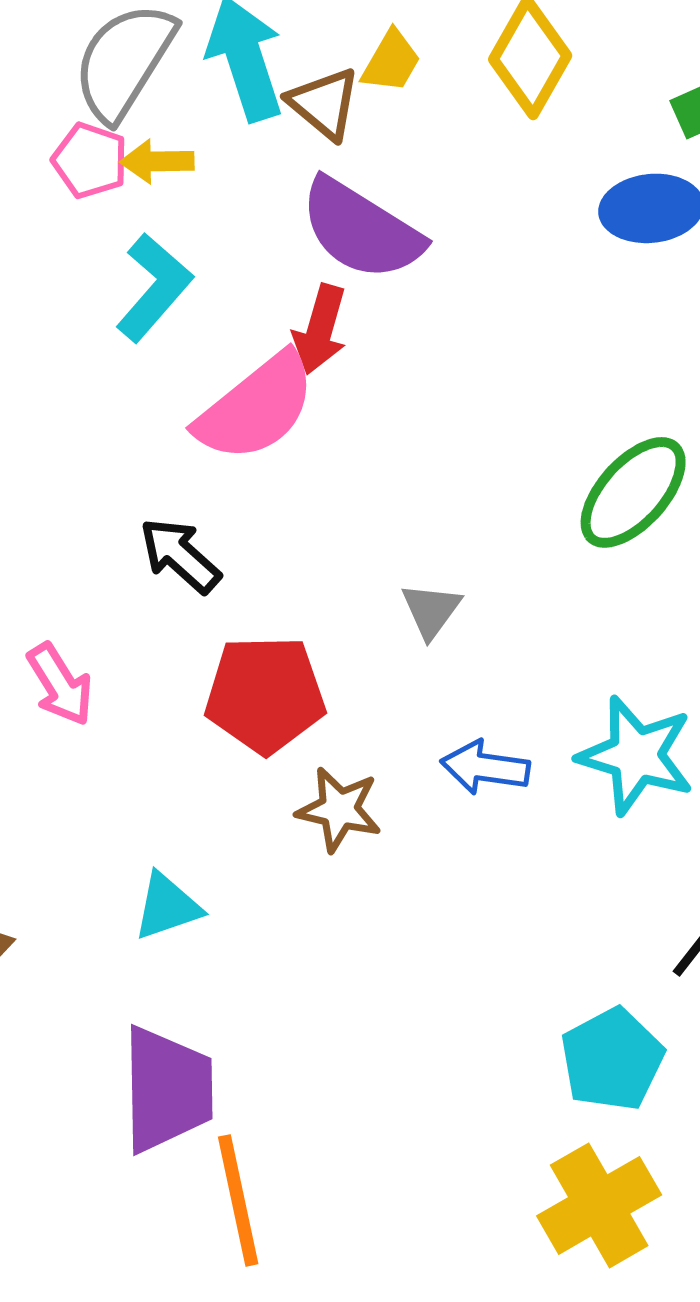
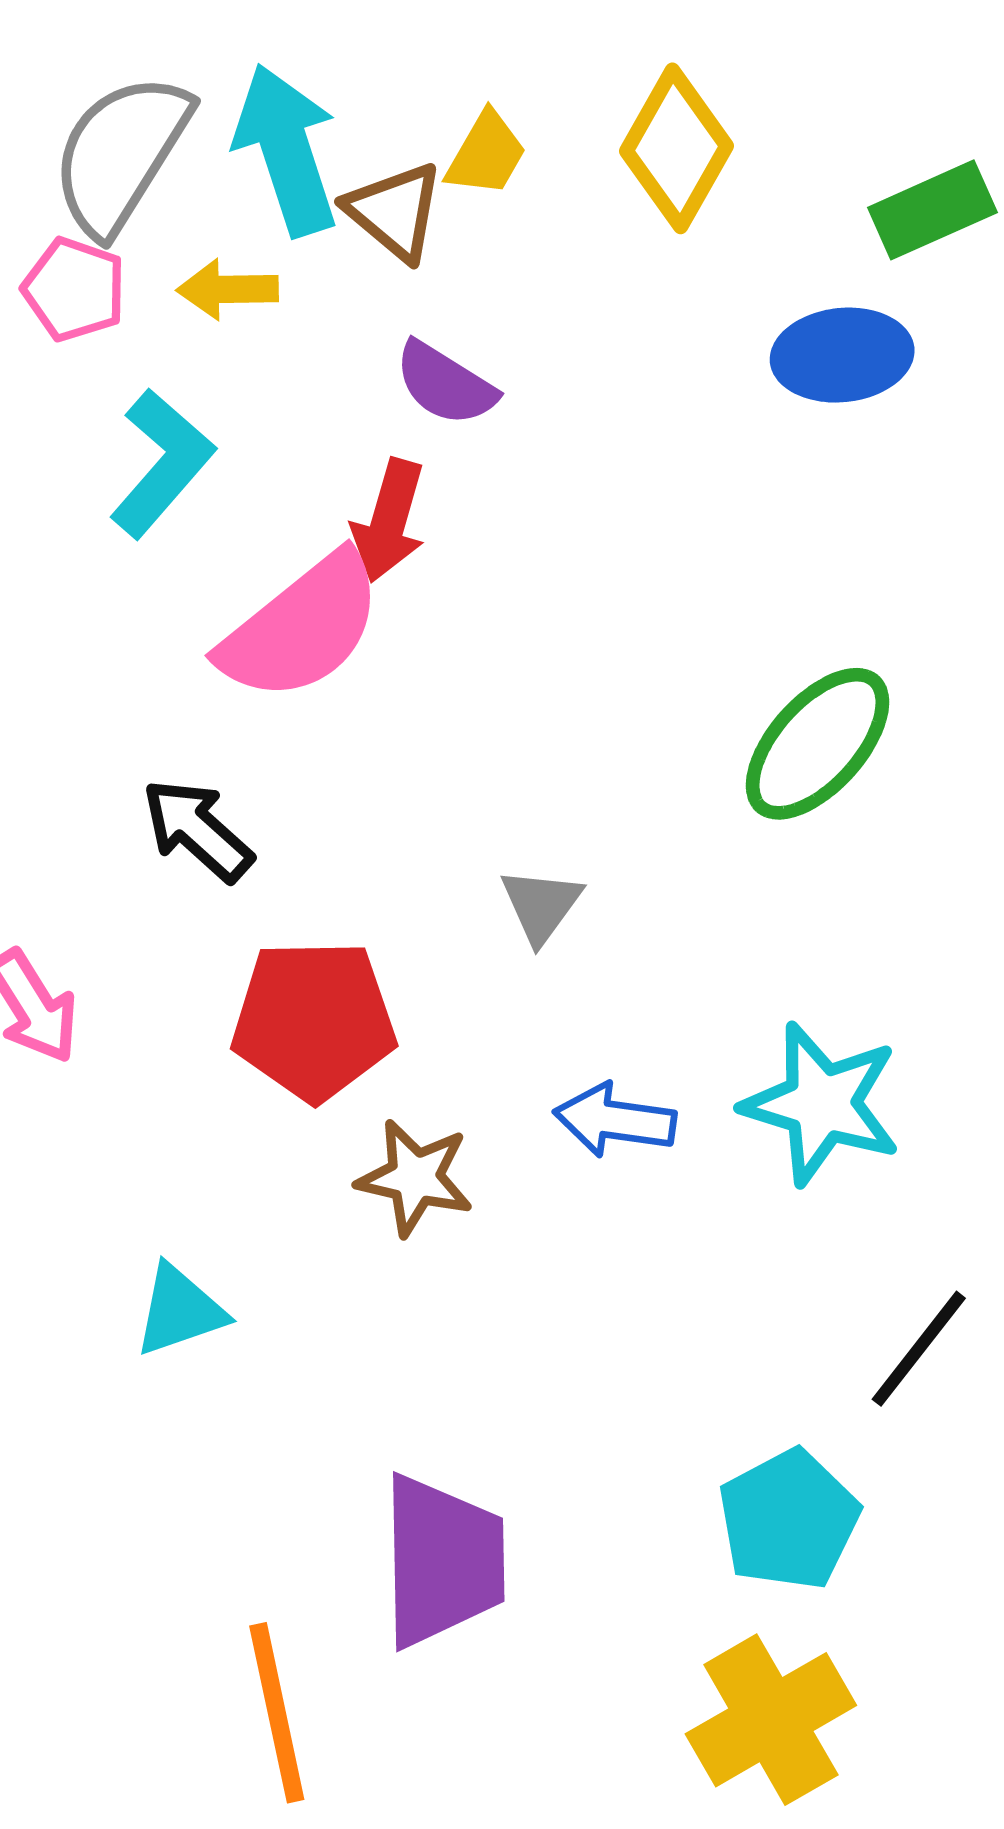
yellow arrow: (157, 161) -> (228, 289), moved
purple semicircle: (361, 229) -> (445, 384), size x0.6
purple trapezoid: (167, 1089) -> (442, 1561), moved

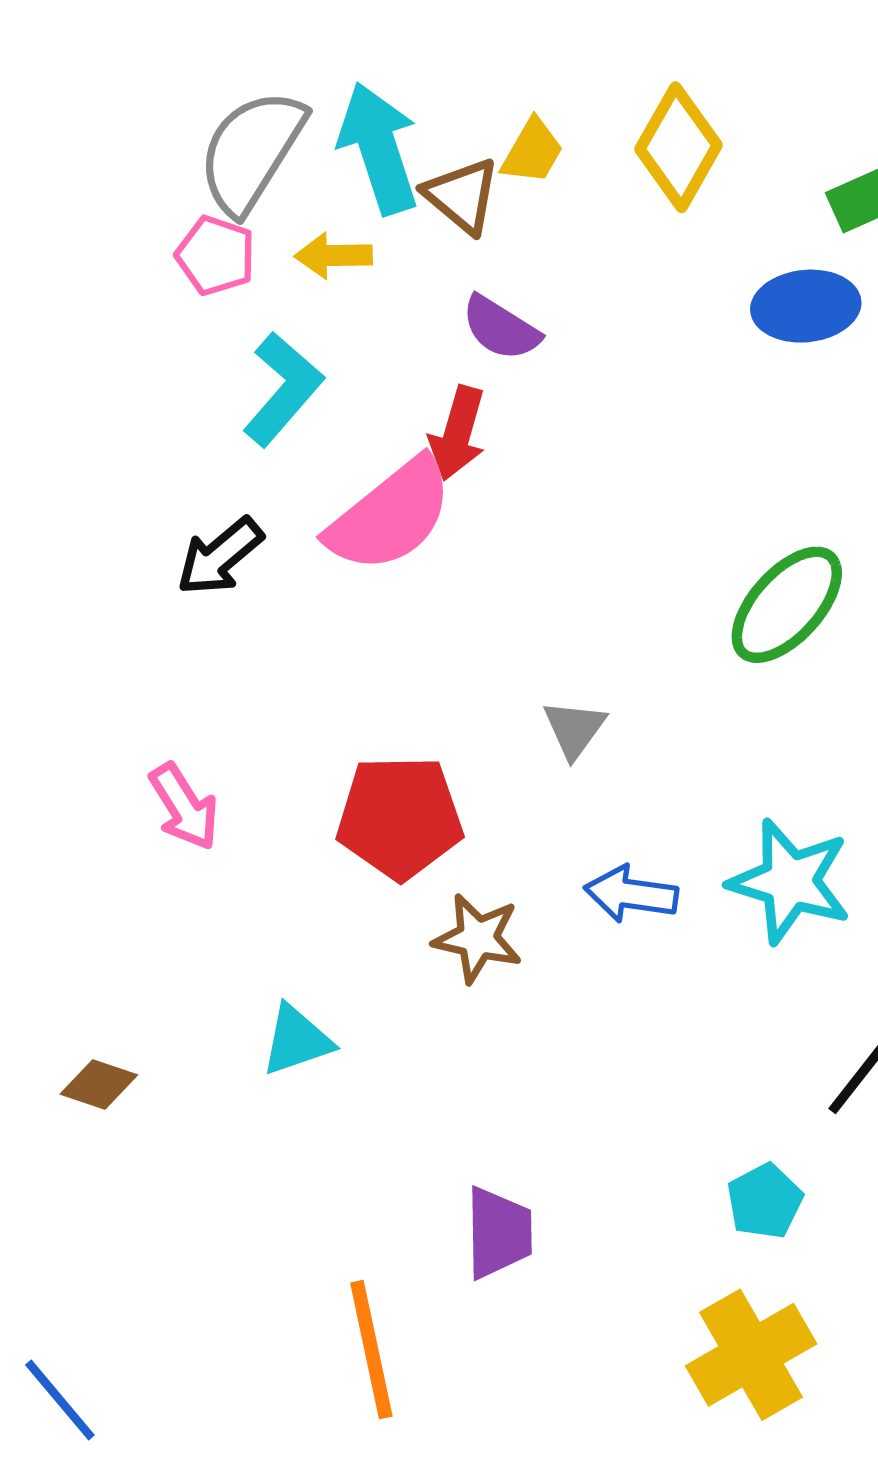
black arrow: (197, 830) -> (220, 556), moved, turned -82
cyan pentagon: (789, 1520) -> (765, 1201), size x0.7
purple trapezoid: (442, 1561) -> (499, 1233), size x0.7

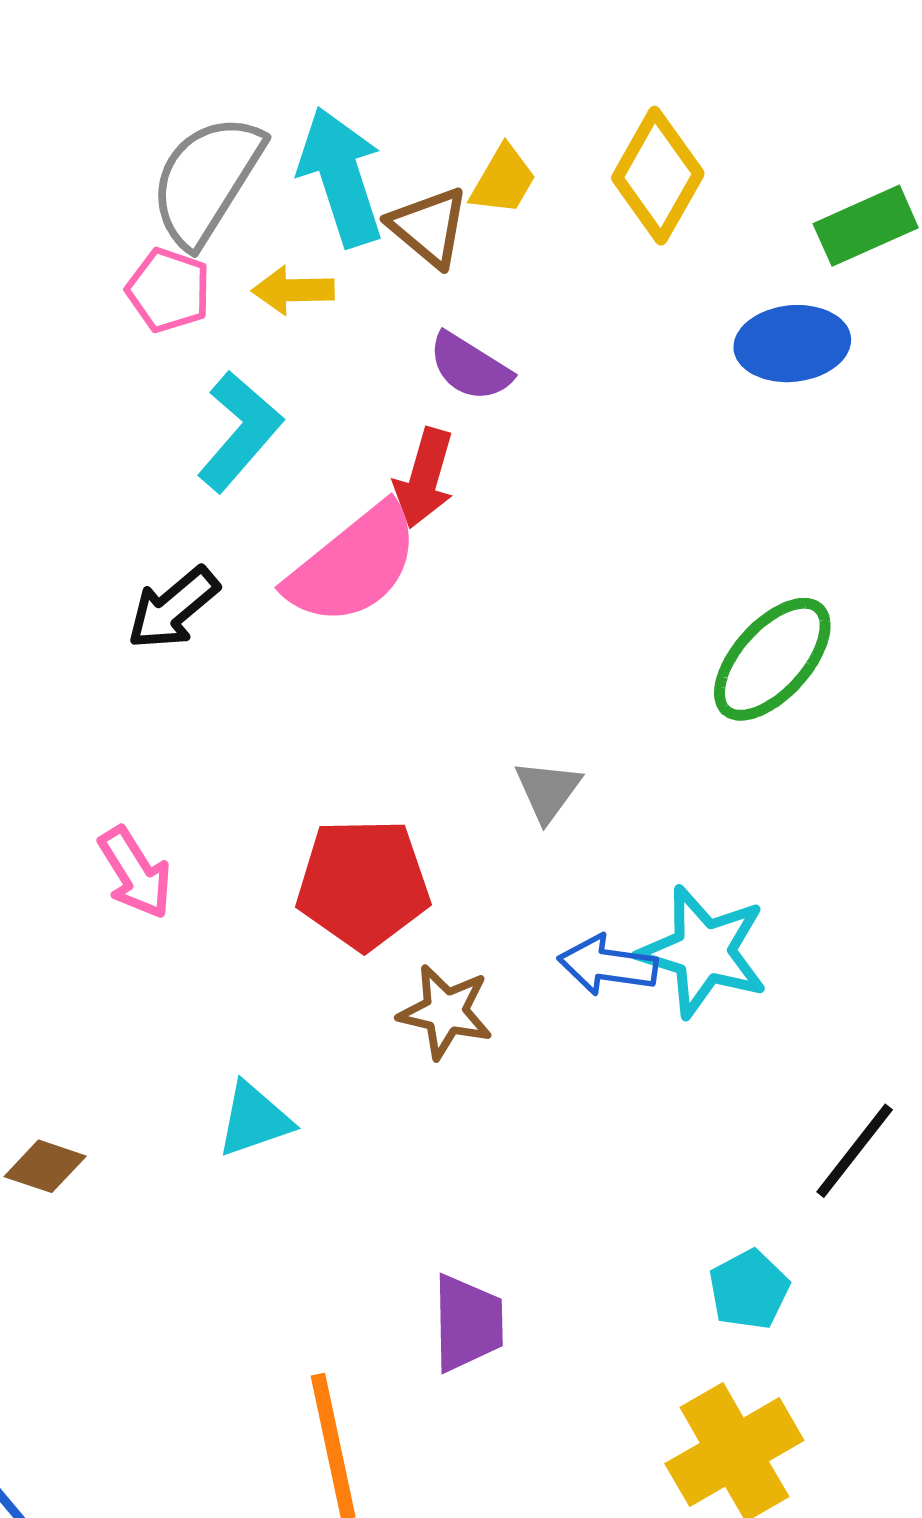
cyan star: (790, 881) -> (703, 952), moved

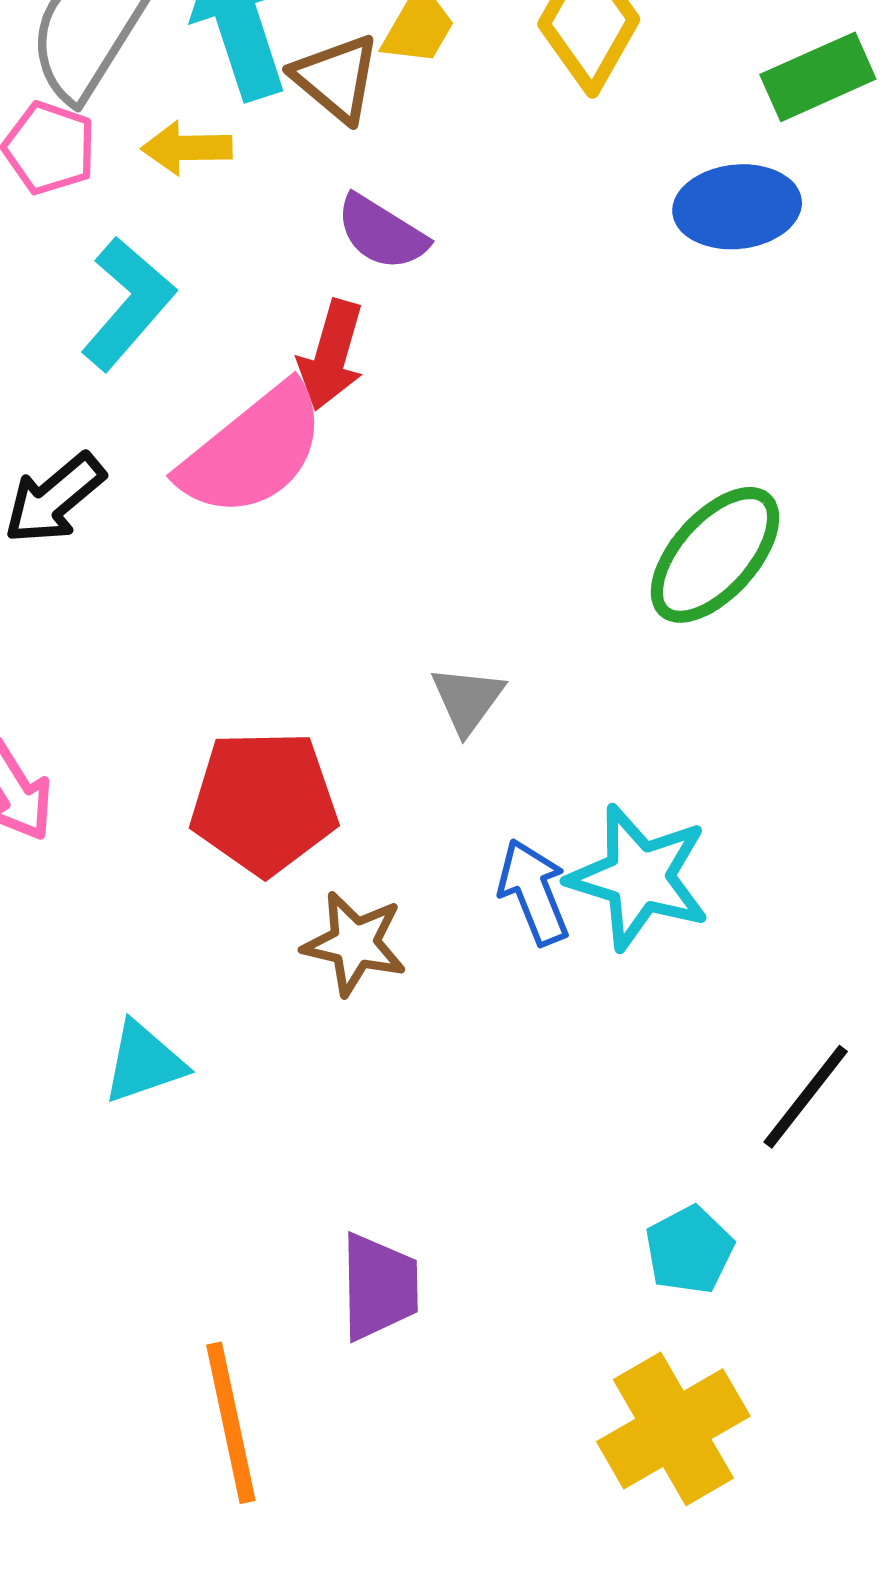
blue arrow: (608, 965) -> (534, 892), turned 60

